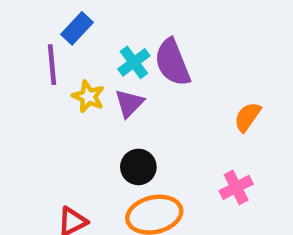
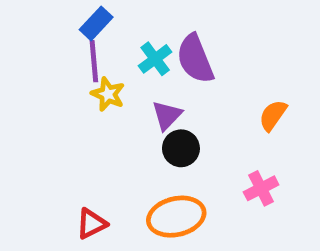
purple line: (52, 65) -> (94, 61), moved
purple triangle: (129, 103) -> (167, 115), moved
black circle: (138, 167) -> (181, 148), moved

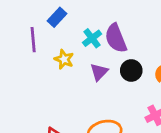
purple line: (94, 61) -> (33, 40), moved
black circle: (181, 148) -> (131, 70), moved

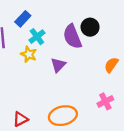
cyan cross: (92, 38) -> (37, 37), moved
black circle: (131, 70) -> (90, 27), moved

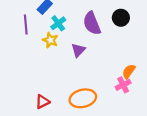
black circle: (90, 27) -> (121, 18), moved
orange semicircle: (111, 65) -> (129, 71), moved

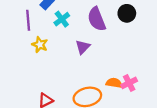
yellow star: (50, 40) -> (40, 45), moved
orange semicircle: (129, 71) -> (114, 83), moved, turned 64

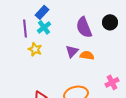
cyan cross: (62, 19) -> (44, 27), moved
orange semicircle: (114, 83) -> (87, 55), moved

